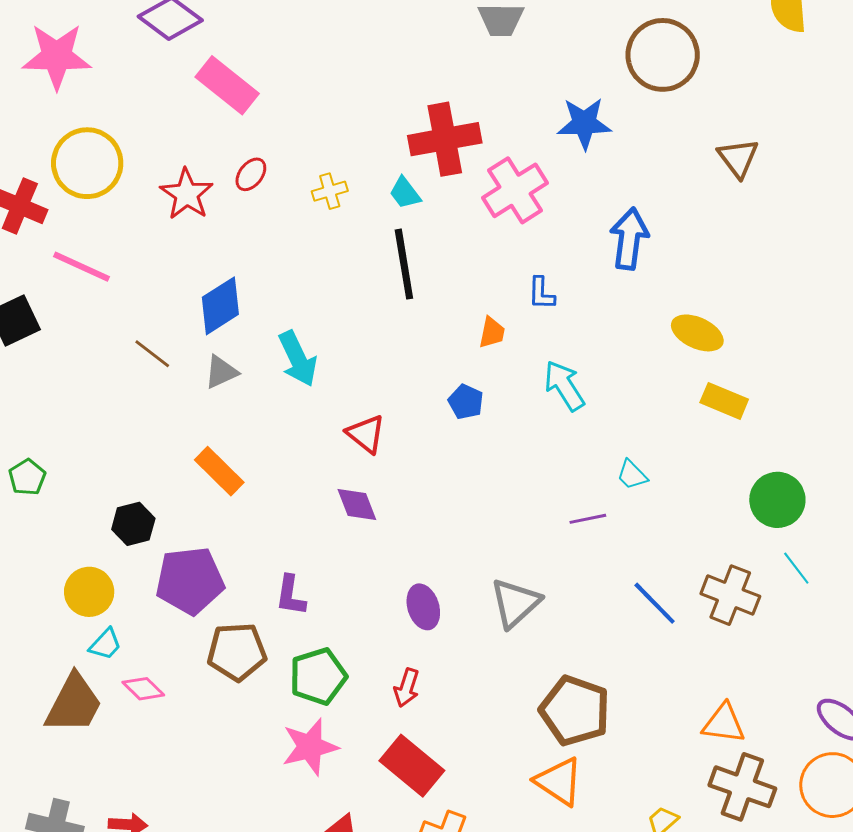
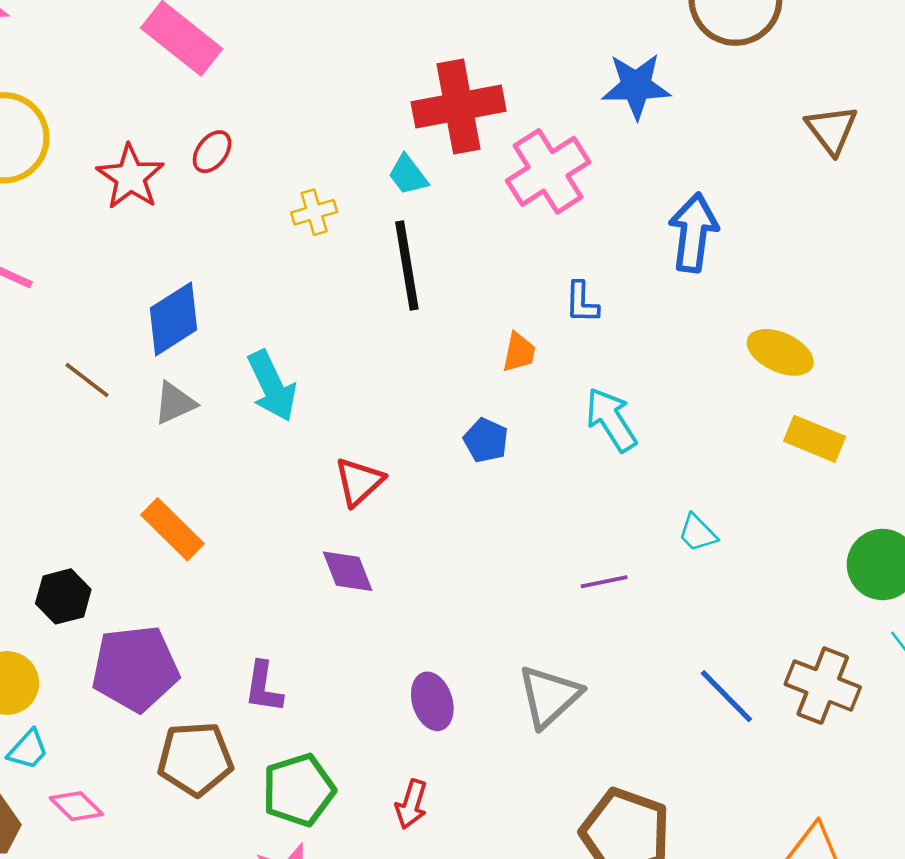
yellow cross: (330, 191) -> (314, 212), moved
red triangle: (366, 434) -> (359, 482), turned 39
purple line: (588, 519) -> (604, 582), moved

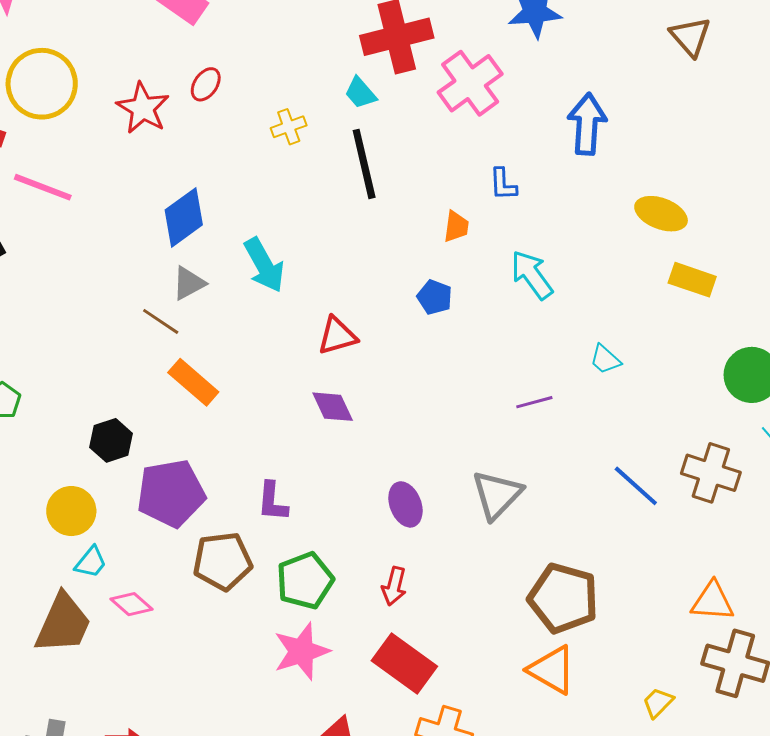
brown line: (87, 380) -> (161, 321), moved
red triangle: (359, 482) -> (337, 336), turned 30

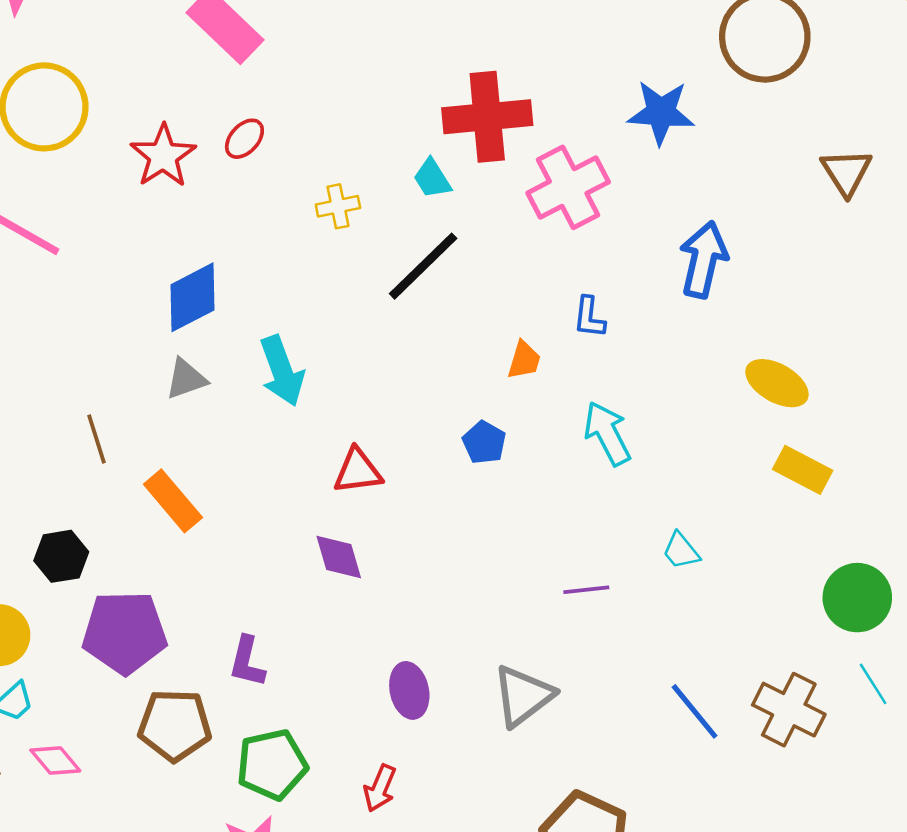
black line: (364, 164) -> (423, 266), turned 50
brown line: (161, 321) -> (96, 439), moved, turned 30

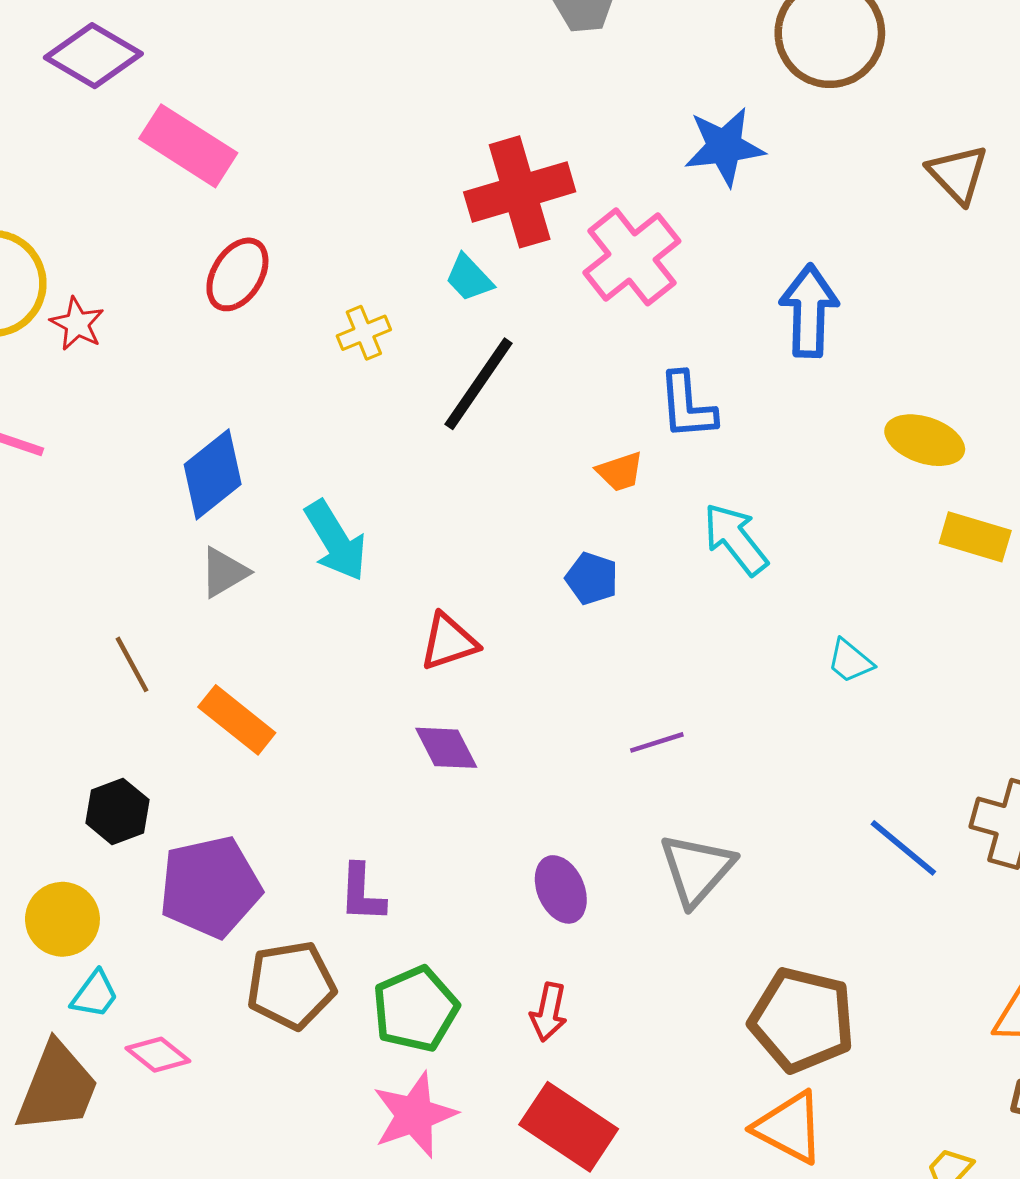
red ellipse: (244, 139) -> (237, 274), size x1.4
red star: (163, 156) -> (77, 324), moved, size x0.7
blue L-shape: (589, 317) -> (687, 406), size x1.4
orange trapezoid: (524, 360) -> (620, 472), turned 66
purple line: (586, 590) -> (657, 742), moved

